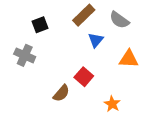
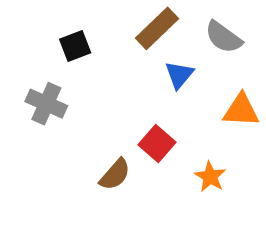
orange star: (112, 104) -> (210, 177), moved

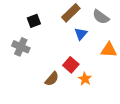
orange star: (210, 177) -> (85, 79), moved

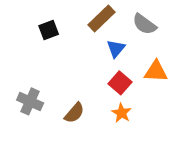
gray cross: (21, 47) -> (30, 101), moved
red square: (71, 65) -> (120, 83), moved

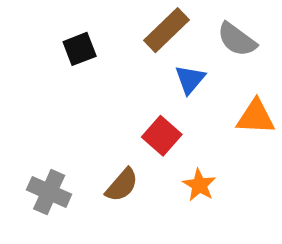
red square: (120, 83) -> (162, 136), moved
gray cross: (30, 101) -> (49, 192), moved

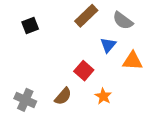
black square: (80, 49) -> (30, 26), moved
blue triangle: (190, 79) -> (108, 45), moved

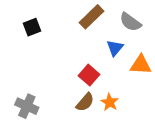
brown semicircle: (63, 96) -> (85, 102), moved

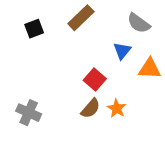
brown rectangle: (92, 17) -> (81, 18), moved

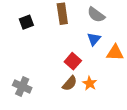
brown rectangle: (81, 18) -> (62, 14), turned -54
gray semicircle: (139, 23) -> (96, 15), moved

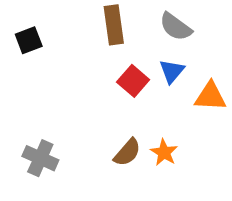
black square: (26, 22) -> (29, 40), moved
red square: (73, 61) -> (133, 81), moved

